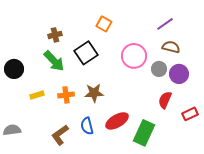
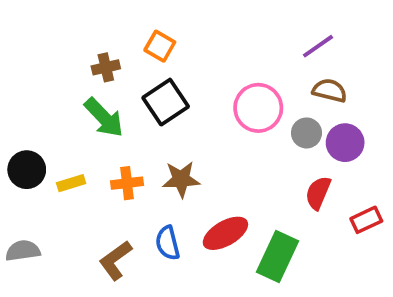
orange square: (104, 24) -> (160, 46), moved
black circle: (14, 69) -> (27, 170), moved

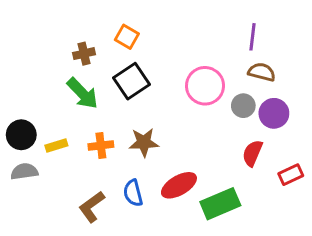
purple line: (318, 46) -> (252, 37), turned -48
gray semicircle: (23, 251) -> (24, 172), moved
green rectangle: (278, 256) -> (220, 204), turned 42

